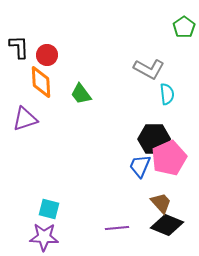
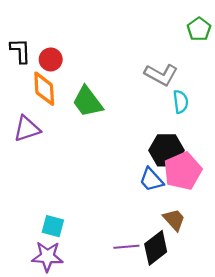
green trapezoid: (81, 94) -> (87, 102), size x1.4
blue trapezoid: (140, 166) -> (151, 180), turned -65
black diamond: (167, 225) -> (156, 248), moved, turned -60

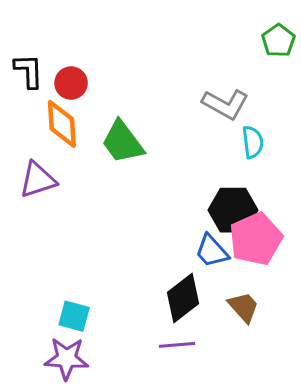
black diamond: (156, 248) -> (183, 298), moved

